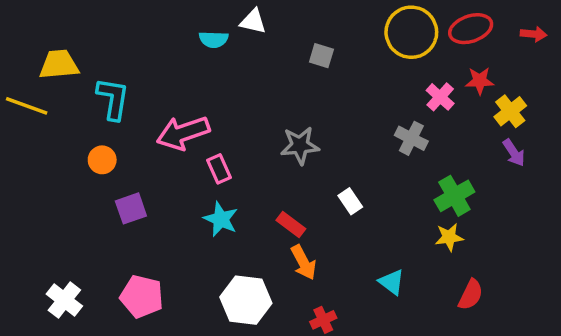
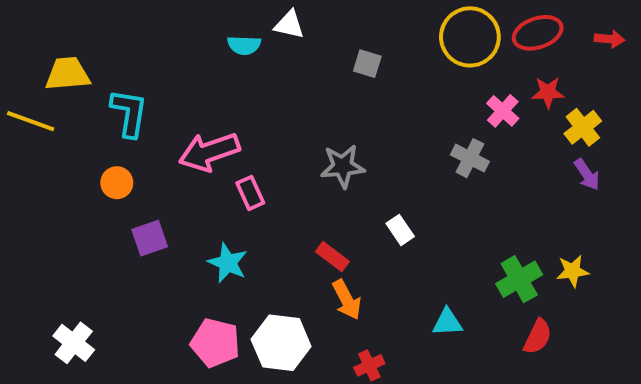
green cross: (454, 196) -> (519, 279), moved
cyan star: (221, 219) -> (228, 263), moved
yellow star: (449, 237) -> (573, 271), moved
cyan triangle: (392, 282) -> (447, 322), turned -40
pink pentagon: (142, 296) -> (215, 343), moved

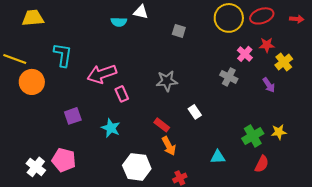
yellow trapezoid: (68, 74) -> (33, 18), moved
purple arrow: (587, 174) -> (269, 85), moved
orange circle: (117, 183) -> (32, 82), moved, size x1.6
pink pentagon: (215, 343) -> (64, 160), moved

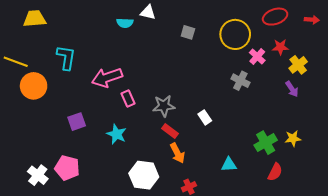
yellow circle: (229, 18) -> (235, 34), moved
gray star: (167, 81) -> (164, 106), moved
purple arrow: (269, 85) -> (292, 89), moved

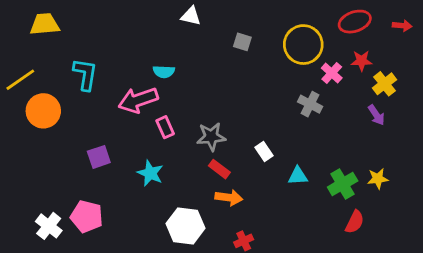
cyan semicircle: (125, 23) -> (164, 72), moved
yellow line: (16, 62) -> (20, 80), turned -55
orange arrow: (177, 153) -> (229, 198), turned -54
cyan triangle: (229, 165) -> (298, 176), moved

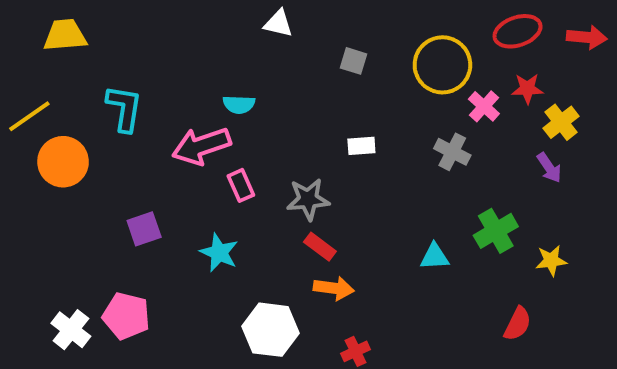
red arrow: (402, 26) -> (587, 37), size x1.4
white rectangle: (264, 152) -> (361, 146), moved, turned -60
green cross: (343, 184) -> (496, 231), moved

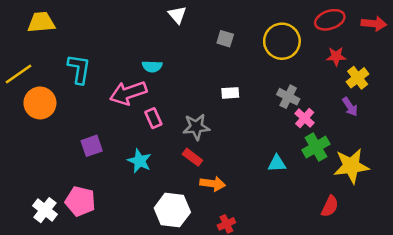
white triangle: (278, 23) -> (177, 15), turned 36
pink cross: (484, 106) -> (305, 118), moved
red rectangle: (320, 247) -> (192, 157), moved
yellow star: (551, 261) -> (351, 166), size x1.8

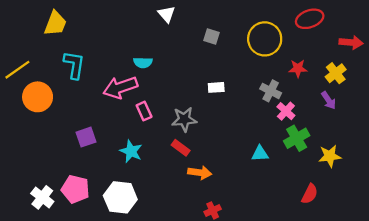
yellow trapezoid: (41, 22) -> (55, 24), moved, turned 116
red arrow: (374, 24) -> (351, 42), moved
red star: (336, 56) -> (298, 68), moved
yellow star: (351, 166) -> (330, 156), size x0.7
white hexagon: (172, 210) -> (120, 197), moved

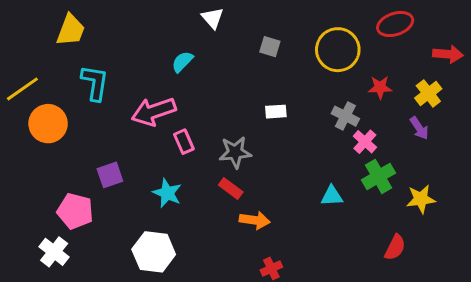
cyan semicircle: (143, 63) -> (182, 62), moved, turned 132
pink pentagon: (75, 189) -> (75, 211), moved

